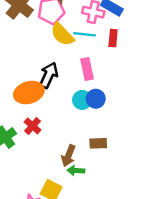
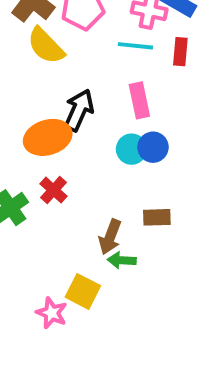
yellow semicircle: (62, 34) -> (46, 46), moved

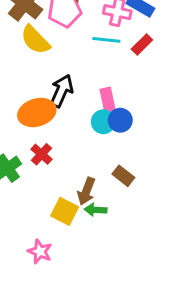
red rectangle: (180, 52) -> (142, 45), turned 40
pink rectangle: (139, 100) -> (108, 102), moved
brown rectangle: (157, 217) -> (123, 176), turned 40
yellow square: (83, 291) -> (65, 211), moved

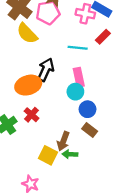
cyan line: (106, 40) -> (78, 48), moved
blue circle: (120, 120) -> (88, 109), moved

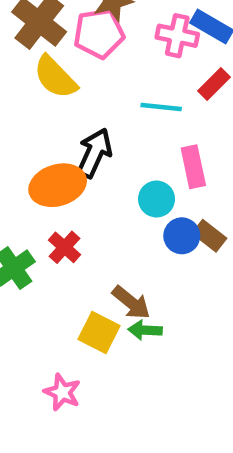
pink rectangle: (79, 77) -> (193, 167), moved
brown rectangle: (90, 130) -> (209, 236), moved
brown arrow: (63, 141) -> (131, 303), turned -72

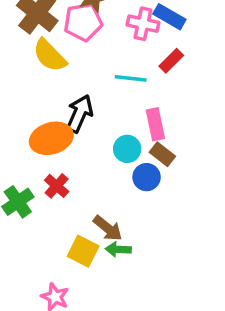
brown rectangle: (209, 236) -> (162, 154), moved

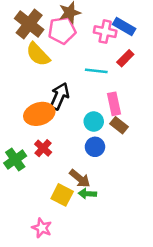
blue circle: (147, 177) -> (95, 147), moved

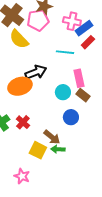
blue rectangle: (124, 27) -> (84, 28), moved, turned -66
black arrow: (60, 96) -> (36, 72), turned 45
blue circle: (95, 147) -> (71, 117), moved
red cross: (43, 148) -> (23, 122), moved

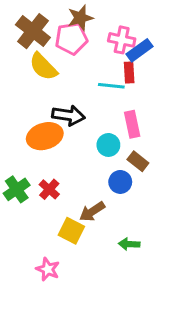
red rectangle: (88, 42) -> (129, 72), moved, turned -48
black arrow: (36, 72) -> (68, 115), turned 30
brown rectangle: (83, 95) -> (138, 161), moved
brown arrow: (52, 137) -> (92, 212), turned 108
green arrow: (58, 149) -> (129, 244), moved

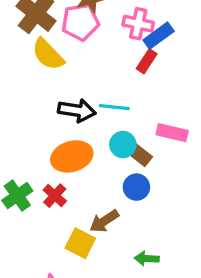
red rectangle: (129, 72) -> (147, 61), turned 36
cyan line: (111, 86) -> (114, 107), moved
pink rectangle: (132, 124) -> (172, 133), moved, turned -65
orange ellipse: (45, 136) -> (72, 156), moved
brown rectangle: (138, 161) -> (140, 155), moved

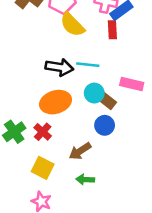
yellow semicircle: (48, 54) -> (72, 25), moved
red rectangle: (147, 61) -> (112, 30), turned -36
yellow square: (80, 243) -> (43, 168), moved
green arrow: (147, 259) -> (85, 180), moved

